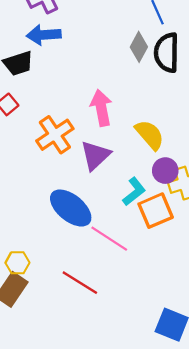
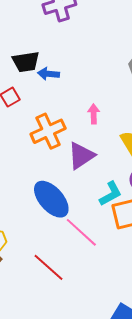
blue arrow: (44, 35) -> (48, 74), moved, size x0.7
pink arrow: (101, 108) -> (94, 114), size x0.6

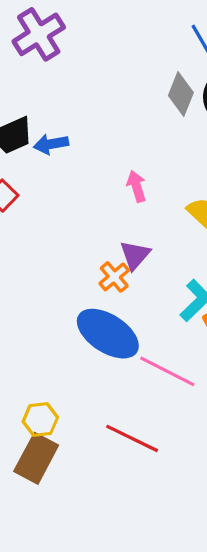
orange cross: (48, 131) -> (114, 277), moved, size x0.6
purple triangle: (81, 156) -> (135, 255), size x0.7

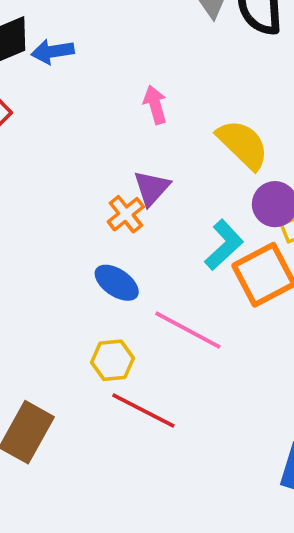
blue ellipse: (108, 334) -> (117, 283), size x0.6
yellow hexagon: (40, 420) -> (112, 360), moved

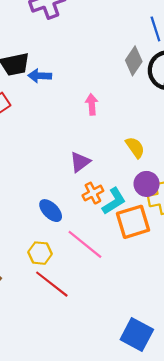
pink arrow: (155, 105) -> (92, 104), moved
yellow semicircle: (243, 144) -> (135, 147), size x0.7
orange cross: (126, 214) -> (93, 193), moved

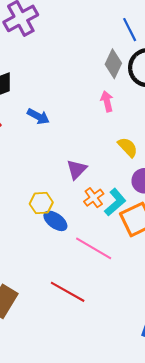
blue arrow: (40, 76) -> (38, 116), moved, turned -145
pink arrow: (92, 104) -> (107, 101), moved
yellow hexagon: (40, 253) -> (41, 203), moved

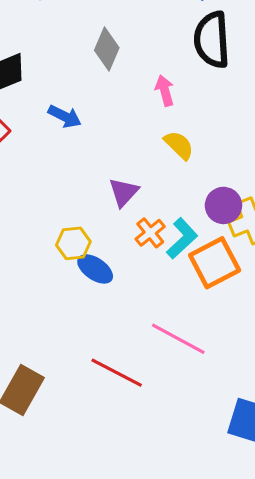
gray diamond: (113, 64) -> (107, 49), moved
yellow semicircle: (128, 147) -> (179, 145), moved
pink line: (94, 248) -> (178, 339), moved

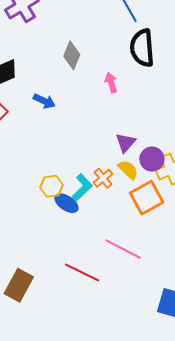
yellow semicircle: (179, 145) -> (128, 170), moved
purple triangle: (124, 192) -> (126, 143), moved
cyan L-shape: (182, 238) -> (82, 187), moved

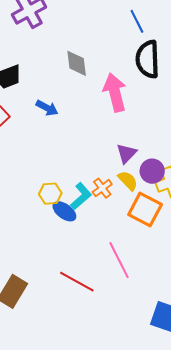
gray diamond: (72, 55) -> (77, 63), turned -32
pink arrow: (111, 83) -> (115, 93), size x1.8
orange square: (147, 198) -> (145, 210), turned -36
pink line: (123, 249) -> (119, 260), turned 33

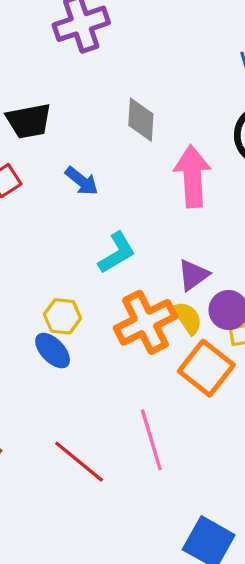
orange cross: (102, 188) -> (145, 322), size x1.8
cyan L-shape: (81, 196) -> (117, 253), moved
blue ellipse: (64, 211) -> (53, 351), moved

